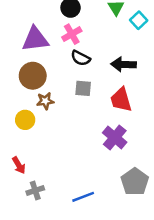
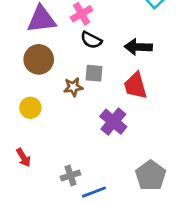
brown star: (45, 101) -> (73, 87), moved
purple cross: (115, 138) -> (113, 122), moved
gray cross: (35, 190) -> (70, 175), moved

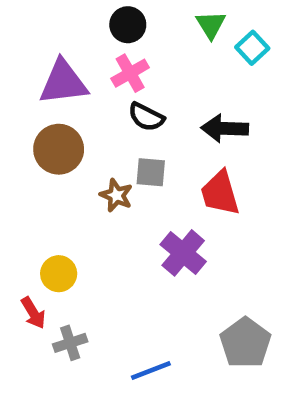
brown star: (73, 87) -> (116, 195), turned 30
yellow circle: (30, 108) -> (59, 274), moved
gray cross: (70, 175) -> (70, 343), moved

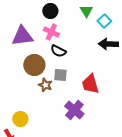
pink cross: (130, 73) -> (51, 32), turned -35
black arrow: (225, 128) -> (108, 44), moved
brown circle: (59, 149) -> (34, 65), moved

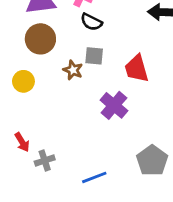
brown circle: (34, 65) -> (40, 39), moved
yellow circle: (20, 119) -> (23, 81), moved

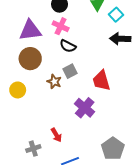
gray square: (94, 56) -> (70, 71), turned -32
red arrow: (22, 142) -> (56, 135), moved

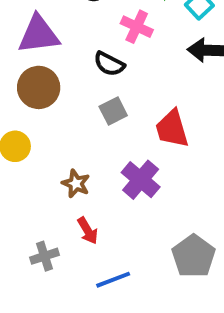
pink cross: (61, 26) -> (137, 27), moved
brown star: (54, 82) -> (76, 184), moved

